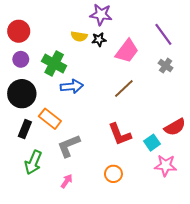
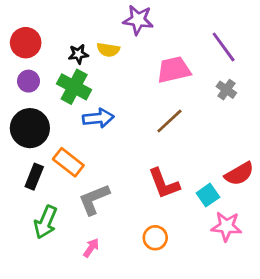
black star: (99, 40) -> (78, 54), moved
pink trapezoid: (127, 51) -> (174, 70), turned -140

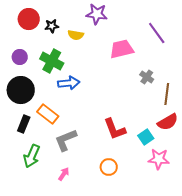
red circle: (26, 43) -> (29, 19), moved
black star: (78, 54) -> (52, 26), moved
gray cross: (226, 90) -> (147, 77), moved
brown line: (169, 121) -> (167, 94), moved, turned -40

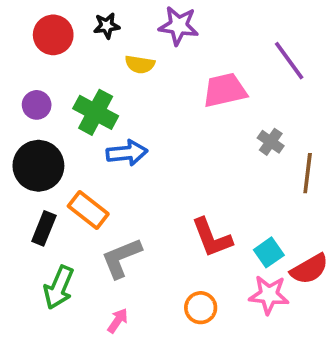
black star: (52, 26) -> (107, 26), moved
red semicircle: (168, 122) -> (309, 269), moved
pink star: (159, 159) -> (269, 295), moved

